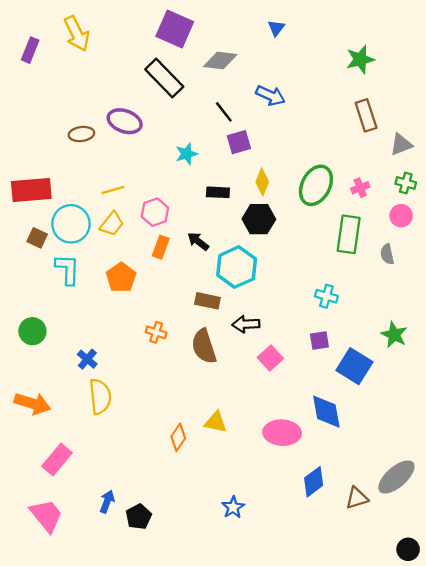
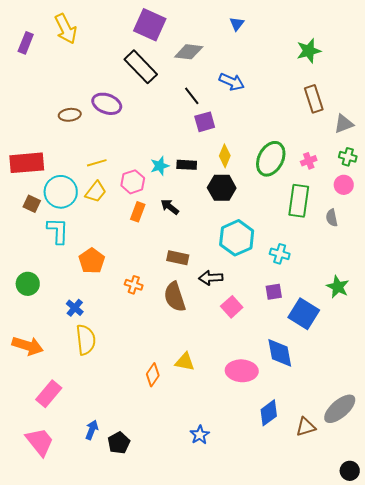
cyan star: (186, 154) -> (160, 166), moved
cyan hexagon: (237, 267) -> (237, 238), moved
orange pentagon: (121, 278) -> (92, 261), moved

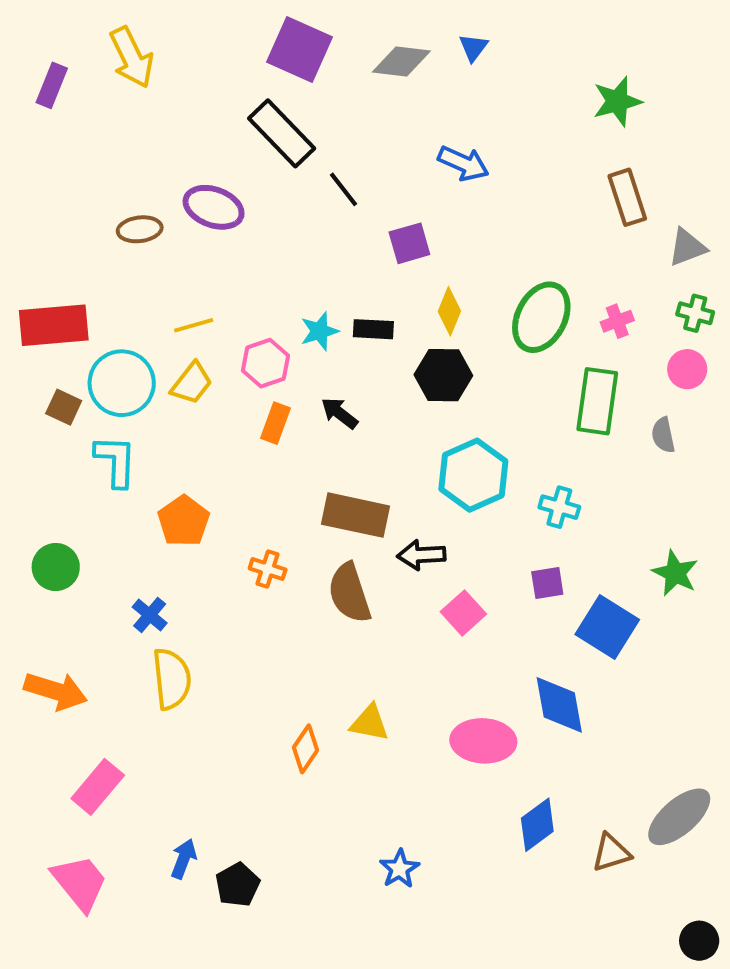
gray diamond: (189, 52) -> (401, 61), moved
black line: (192, 96) -> (343, 189), moved
brown rectangle: (178, 258) -> (355, 515), size x1.5

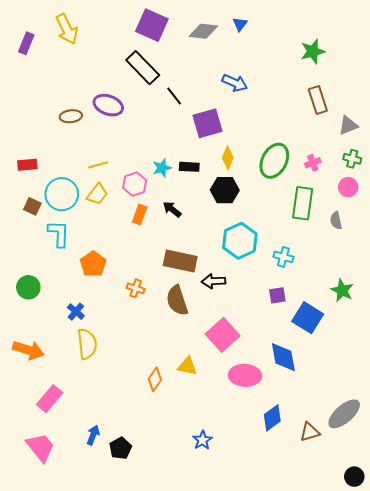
purple square: (409, 243) -> (208, 123), size x1.4
red rectangle: (54, 325) -> (27, 165), size x0.6
pink square: (463, 613) -> (223, 335), moved, size x1.5

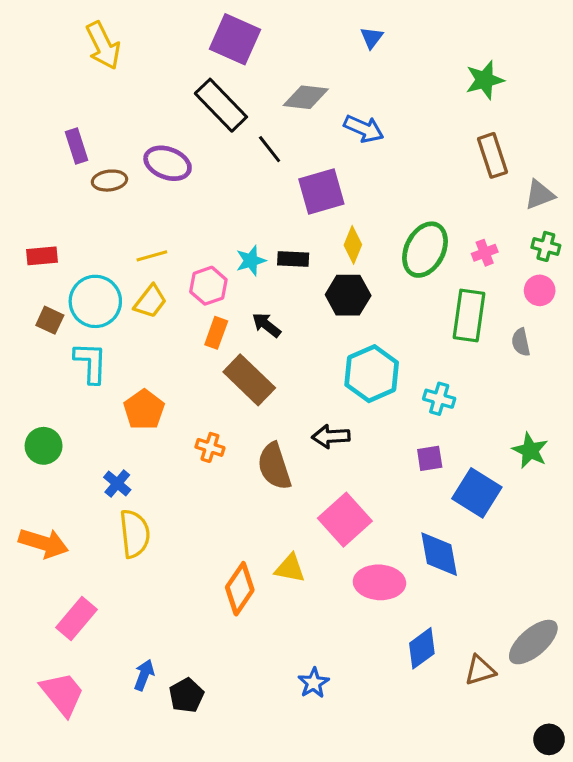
gray diamond: (203, 31) -> (306, 97), moved
purple rectangle: (26, 43) -> (77, 146), moved, turned -40
brown rectangle: (180, 261) -> (249, 380), moved, turned 32
orange diamond: (155, 379) -> (240, 589), size x1.4

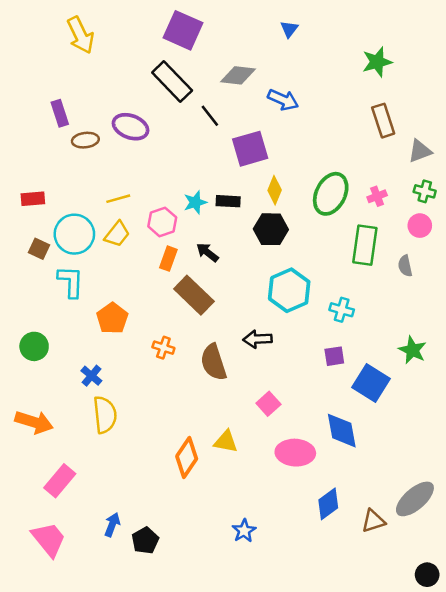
pink square: (345, 520) -> (268, 404), size x0.6

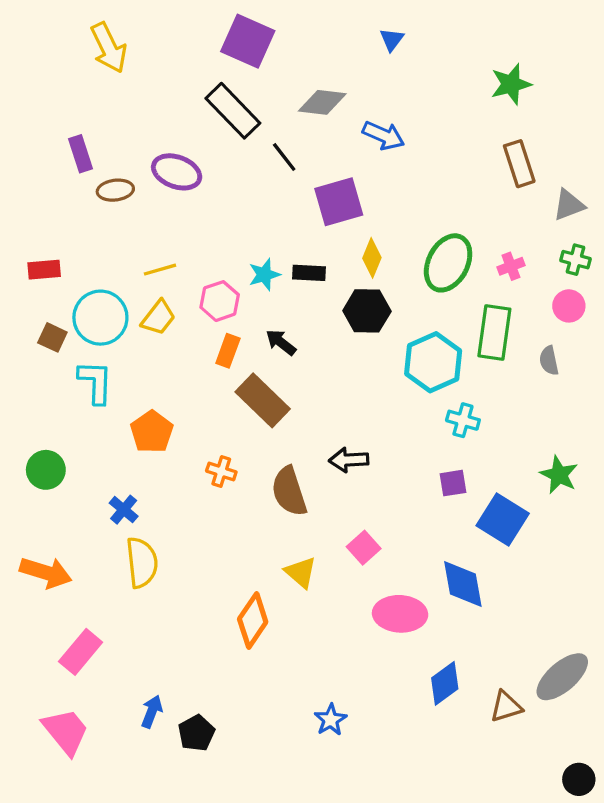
cyan hexagon: (289, 290) -> (433, 362), moved
yellow triangle: (226, 442) -> (301, 572), moved, turned 30

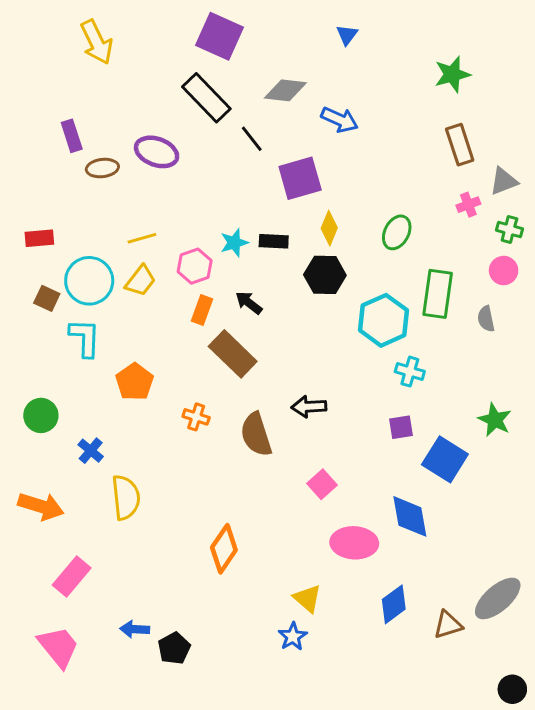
green ellipse: (448, 263) -> (397, 232), size x0.7
pink cross: (511, 266) -> (468, 205), moved
blue cross: (124, 510) -> (91, 451), moved
yellow triangle: (301, 572) -> (307, 598), moved
blue arrow: (152, 712) -> (135, 629), turned -108

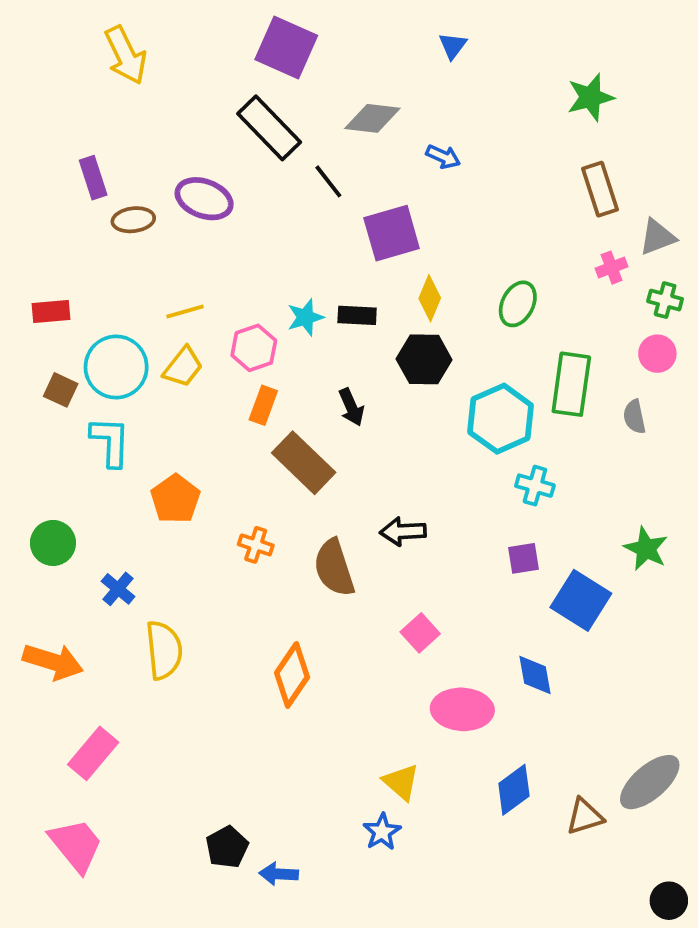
blue arrow: (340, 120) -> (443, 157), size x0.7
black arrow: (249, 303) -> (351, 407), moved, turned -152
blue diamond: (410, 516) -> (535, 675), size x0.7
orange diamond: (224, 549) -> (292, 675), moved
blue arrow: (135, 629) -> (279, 874), moved

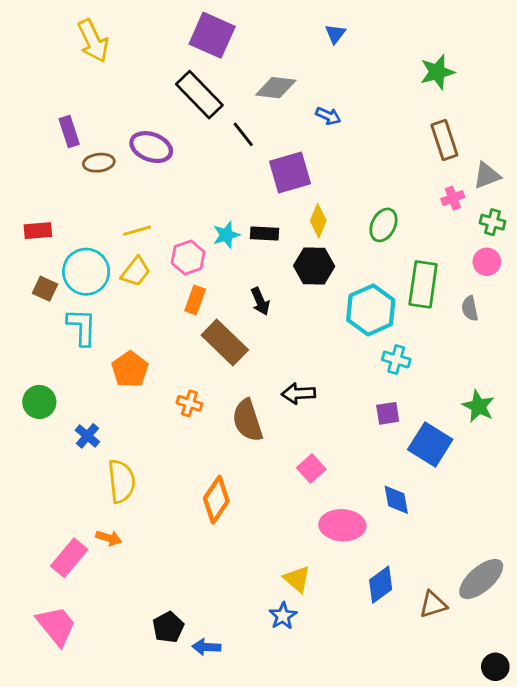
orange arrow: (53, 662) -> (109, 538), moved, size x0.6

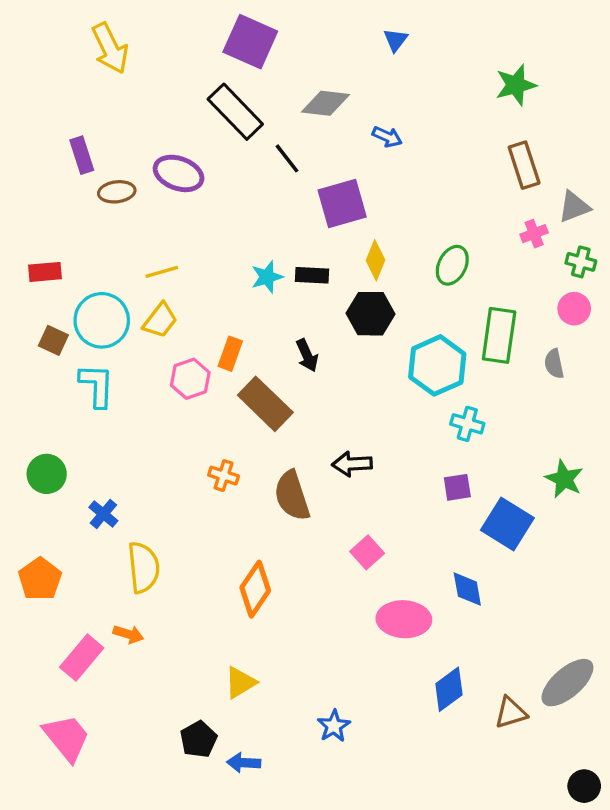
pink hexagon: (188, 258) -> (190, 379), moved
orange pentagon: (130, 369) -> (40, 579), moved
yellow triangle: (297, 579) -> (240, 683), moved, turned 48

